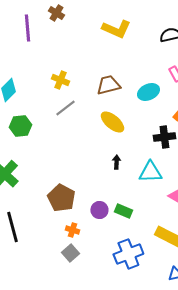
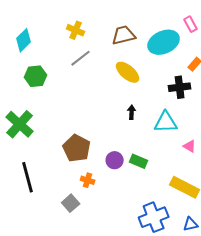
cyan ellipse: (148, 92) -> (164, 42), size x1.4
gray square: (70, 253) -> (71, 203), moved
blue cross: (128, 254) -> (154, 217), moved

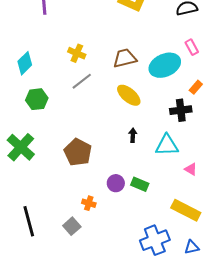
brown pentagon: (77, 148) -> (78, 152), moved
black line: (28, 177) -> (29, 221), moved

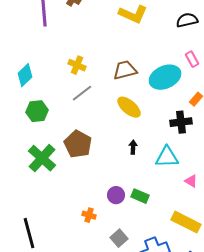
green cross: (21, 147) -> (42, 158), moved
brown pentagon: (78, 152) -> (78, 144), moved
gray square: (72, 226) -> (119, 238), moved

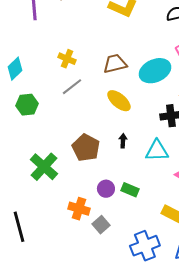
brown pentagon: (78, 144) -> (86, 148), moved
green cross: (42, 158) -> (44, 167), moved
orange cross: (89, 215) -> (79, 209), size x1.5
gray square: (119, 238) -> (101, 225), moved

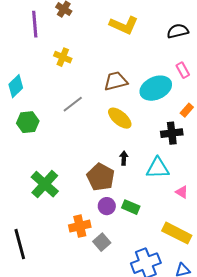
yellow cross: (67, 59) -> (63, 57), moved
brown pentagon: (86, 148) -> (101, 177), moved
orange cross: (79, 209) -> (80, 226), turned -30

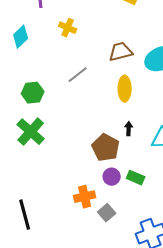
cyan diamond: (16, 86) -> (21, 37), moved
yellow ellipse: (120, 118) -> (125, 89), turned 50
green cross: (45, 184) -> (31, 132), moved

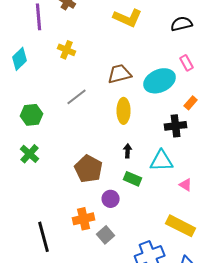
green cross: (31, 132) -> (30, 154), size x0.7
brown pentagon: (106, 148) -> (89, 169), moved
green rectangle: (136, 178) -> (133, 179), moved
black line: (25, 215) -> (44, 237), moved

